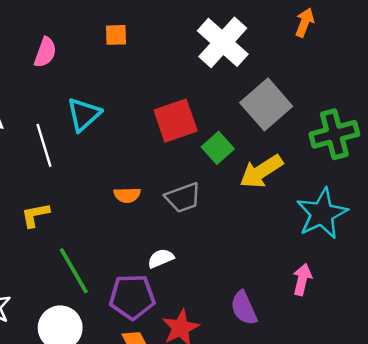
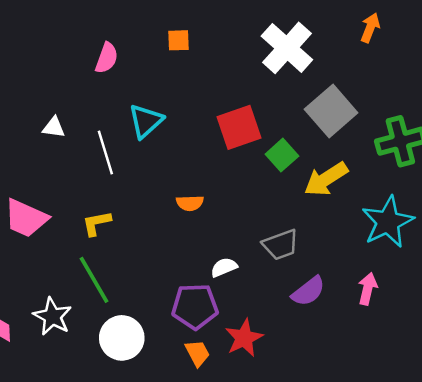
gray trapezoid: (183, 198) -> (281, 245), moved
green line: (74, 271) -> (94, 280), moved
purple semicircle: (244, 308) -> (308, 291), moved, turned -104

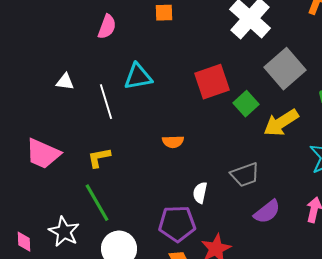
cyan triangle: (146, 121) -> (138, 77), turned 32
white semicircle: (224, 267) -> (200, 193), turned -55

